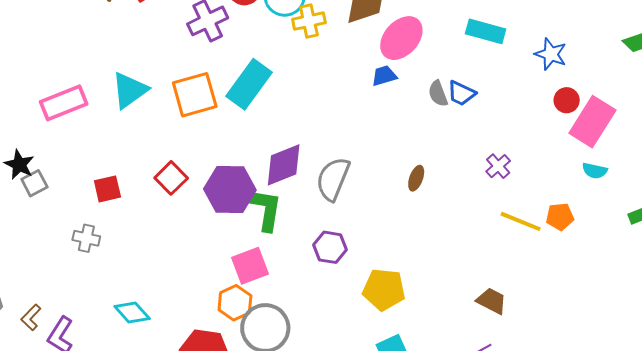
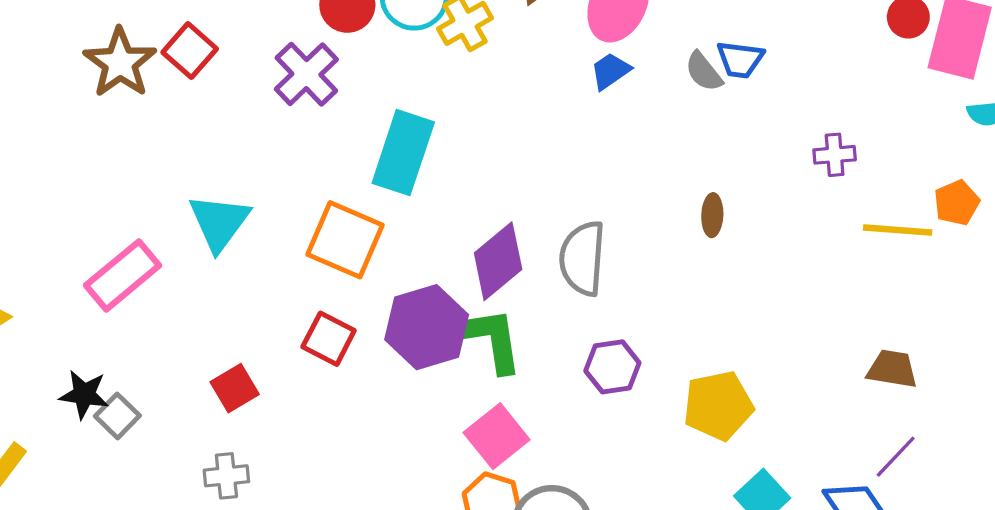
orange square: (195, 95) -> (345, 240), moved, turned -33
purple cross: (498, 166) -> (835, 155), turned -35

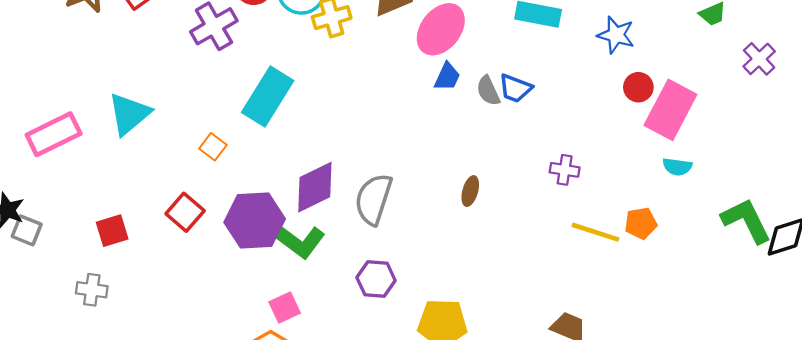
blue trapezoid: (610, 71) -> (447, 77), moved, turned 136
orange square: (345, 240) -> (213, 147), size x0.5
green L-shape: (494, 340) -> (299, 241), turned 122
gray square: (117, 416) -> (27, 230), turned -36
pink square: (497, 436) -> (285, 307), size x0.7

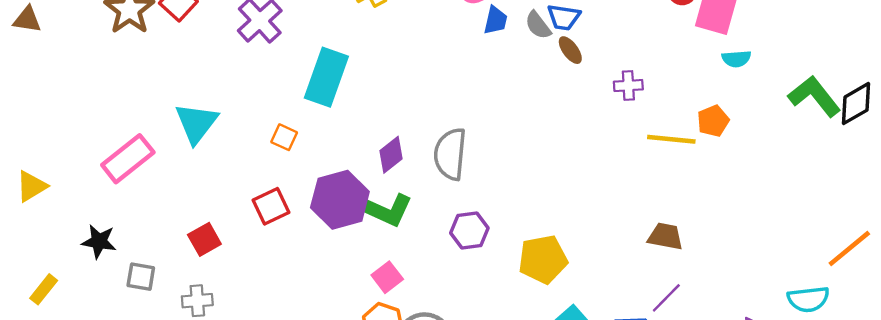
purple diamond: (315, 187) -> (391, 155), size x0.7
brown ellipse: (470, 191) -> (570, 50), moved, turned -40
red square: (185, 212) -> (271, 206), turned 36
gray square: (27, 230) -> (141, 277), moved

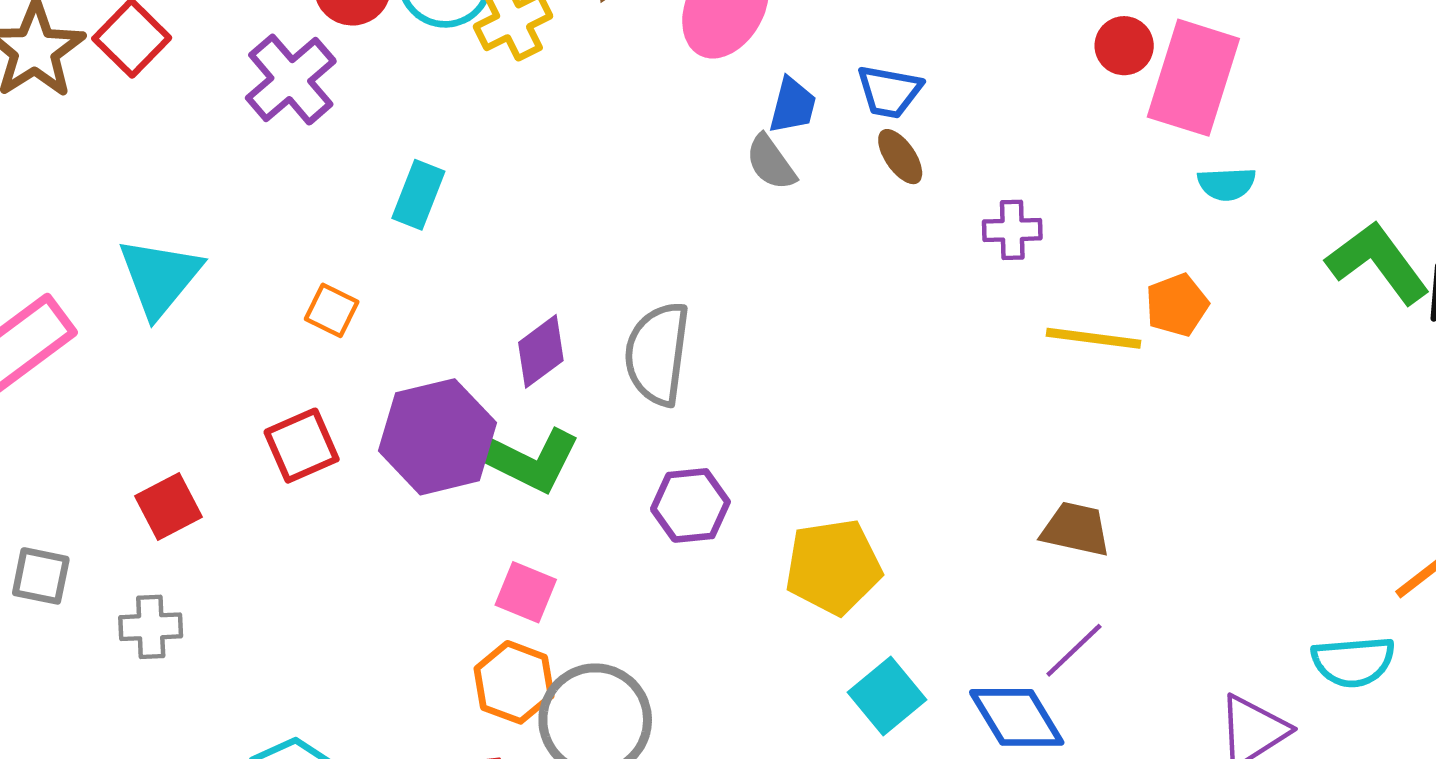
blue trapezoid: (496, 20) -> (793, 106), moved
gray semicircle: (538, 25) -> (771, 162), moved
cyan rectangle: (326, 77) -> (418, 195), size x0.6
pink square: (387, 277) -> (526, 592), turned -32

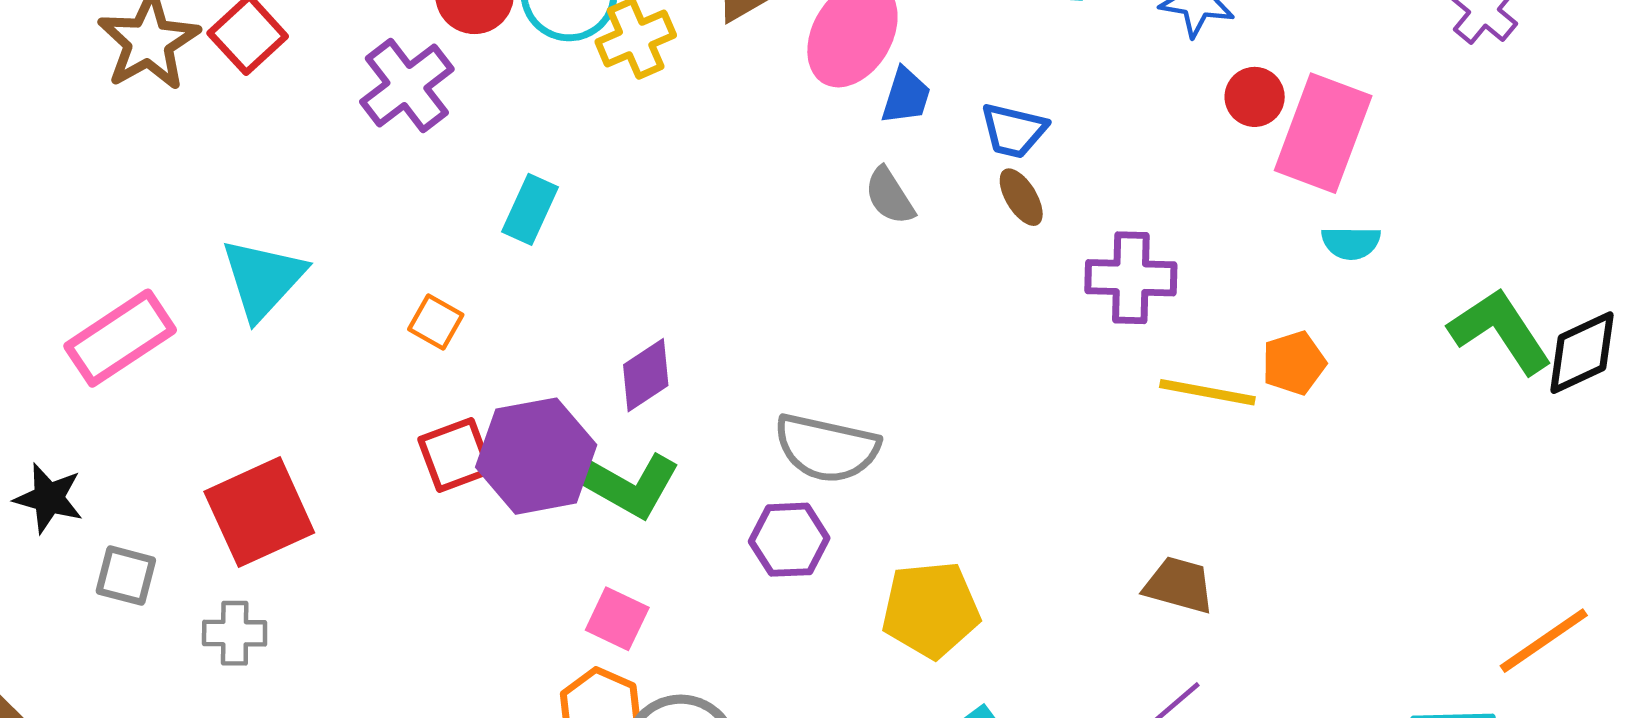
blue trapezoid: (793, 106) -> (906, 96), moved
purple cross: (1012, 230) -> (1131, 278), size x1.5
gray semicircle: (657, 354) -> (827, 448), moved, turned -88
red square: (302, 446) -> (455, 455), moved
red square: (168, 506) -> (259, 512), size x1.6

